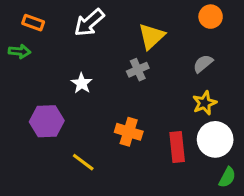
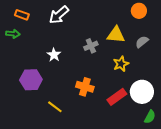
yellow triangle: (151, 36) -> (116, 35), moved, turned 48
gray semicircle: (203, 64) -> (142, 42), moved
yellow star: (205, 103) -> (121, 64), moved
red rectangle: (177, 147) -> (117, 97), turned 60

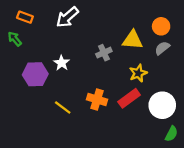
orange circle: (139, 11) -> (161, 26), moved
green arrow: (13, 34) -> (15, 39), turned -136
purple hexagon: (31, 80) -> (35, 74), moved
red rectangle: (117, 97) -> (129, 98), moved
yellow line: (55, 107) -> (63, 108), moved

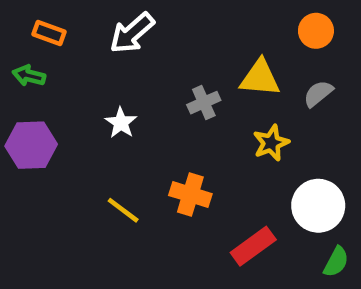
orange circle: (161, 26) -> (316, 31), moved
green arrow: (15, 39) -> (29, 76), turned -35
purple hexagon: (35, 74) -> (31, 145), moved
red rectangle: (129, 98) -> (253, 246), moved

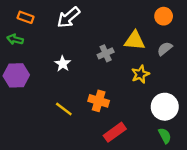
red rectangle: (253, 246) -> (115, 132), moved
green semicircle: (336, 262) -> (165, 136), moved, turned -56

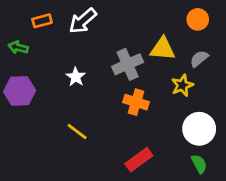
orange rectangle: (26, 17) -> (42, 21), moved, turned -35
gray cross: (106, 53) -> (128, 64), size x1.5
yellow star: (140, 74) -> (182, 85), moved
orange cross: (99, 101) -> (136, 102), moved

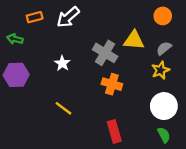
gray cross: (128, 64) -> (105, 53), turned -35
yellow star: (182, 85) -> (160, 70), moved
red rectangle: (139, 160) -> (114, 131), turned -70

